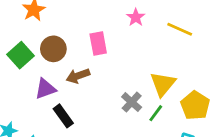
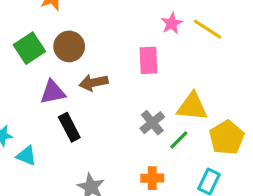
yellow line: (180, 29) -> (208, 29), moved
pink rectangle: (98, 44) -> (148, 60), moved
yellow triangle: (163, 84) -> (192, 107), turned 48

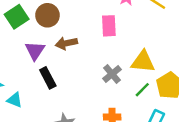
purple triangle: (53, 92) -> (35, 51), turned -45
green line: (179, 140) -> (142, 90), moved

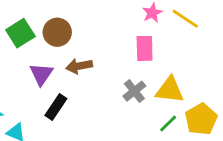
pink rectangle: (109, 26) -> (145, 48), moved
gray cross: (112, 74) -> (134, 91), moved
black rectangle: (48, 78) -> (56, 107), turned 60

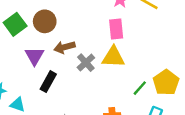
yellow triangle: (170, 90) -> (113, 57), moved
gray cross: (134, 91) -> (86, 63), moved

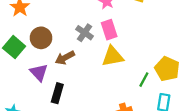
gray cross: (86, 63) -> (85, 33), moved

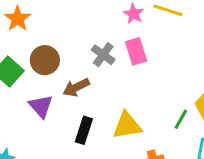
yellow triangle: (113, 56) -> (127, 125), moved
black rectangle: (57, 93) -> (84, 130), moved

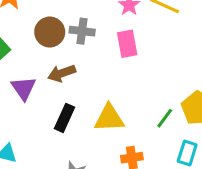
gray cross: (103, 55) -> (82, 31), moved, turned -35
brown circle: (45, 60) -> (50, 32), moved

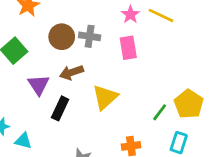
black rectangle: (64, 118) -> (60, 108), moved
yellow triangle: (109, 118) -> (105, 97), moved, turned -40

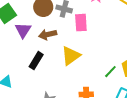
pink rectangle: (128, 48) -> (81, 23), moved
purple triangle: (39, 85) -> (23, 30), moved

